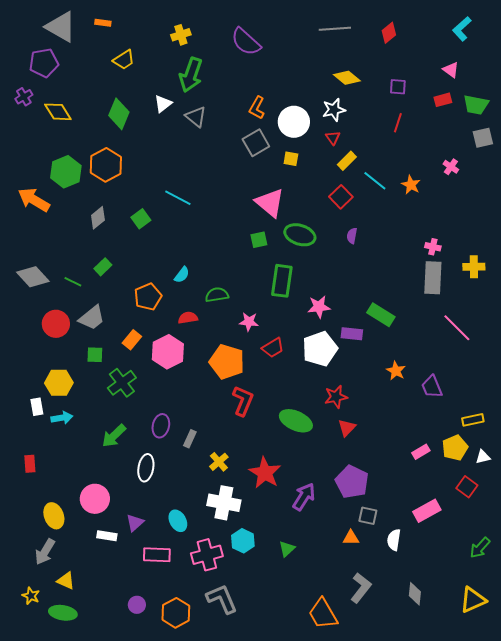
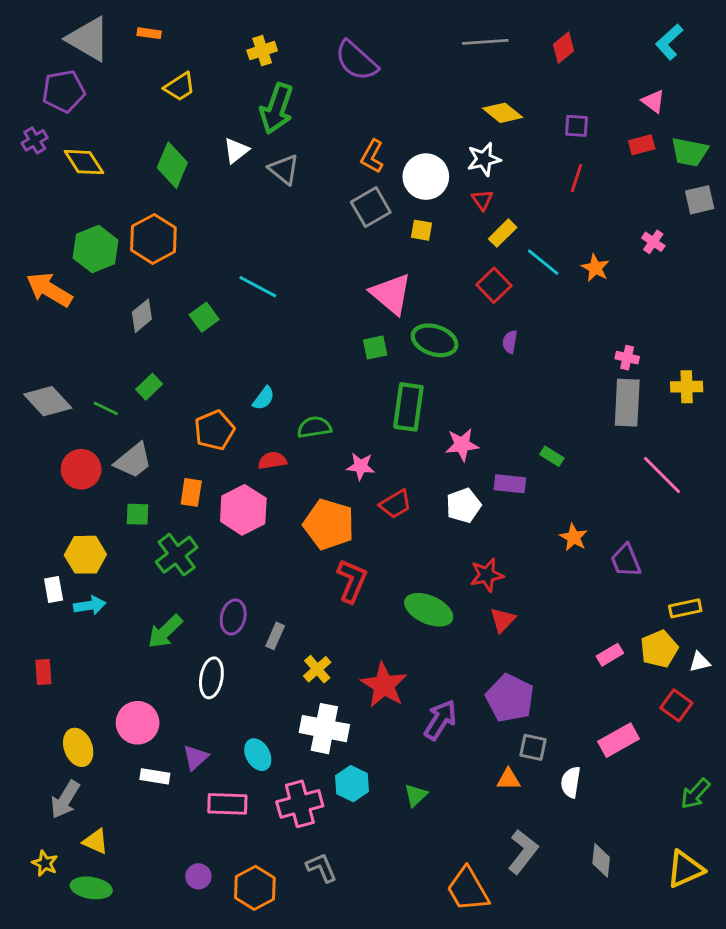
green rectangle: (381, 315) -> (552, 456), size x0.6
orange rectangle: (132, 340) -> (191, 492), turned -30
white pentagon: (320, 349) -> (464, 505), size x0.7
gray L-shape: (222, 599) -> (322, 868), size x0.7

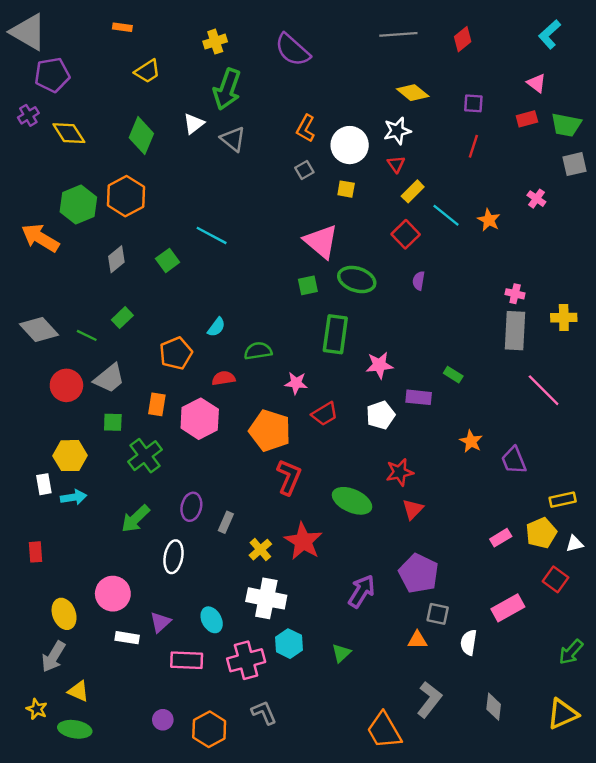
gray triangle: (88, 39) -> (28, 32), moved
gray square: (371, 207) -> (304, 170), size x0.6
red star: (384, 685) -> (303, 541), moved

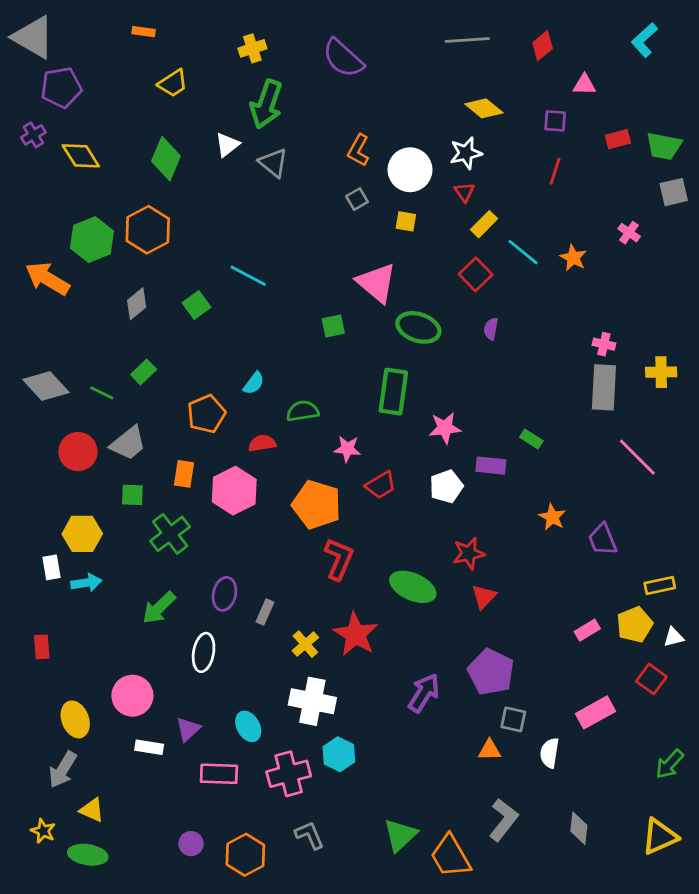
pink triangle: (536, 83) -> (584, 85), moved, turned -36
green square: (308, 285) -> (333, 326), moved
green triangle: (341, 653) -> (400, 835), moved, size x1.5

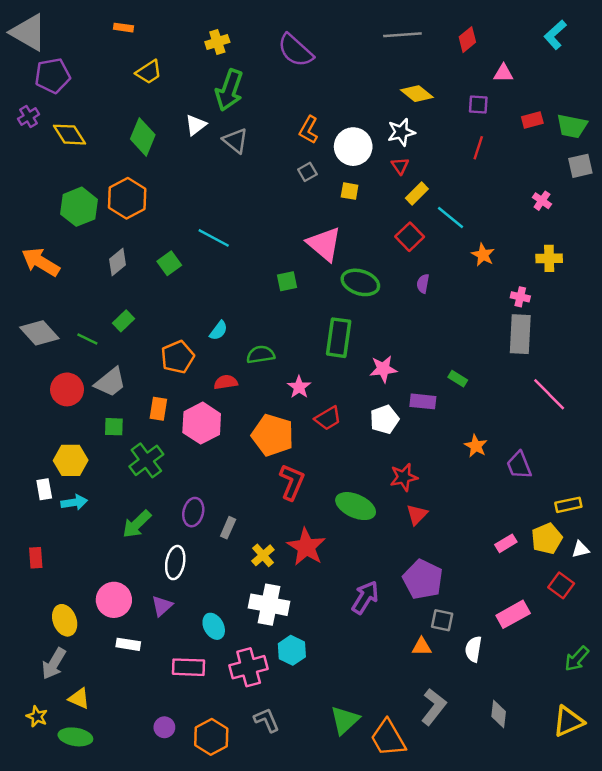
orange star: (573, 258) -> (483, 255), moved
orange arrow: (47, 279) -> (41, 262), moved
yellow cross: (661, 372) -> (549, 258), moved
pink star: (347, 449) -> (299, 387), turned 30
purple triangle: (188, 729) -> (162, 606), moved

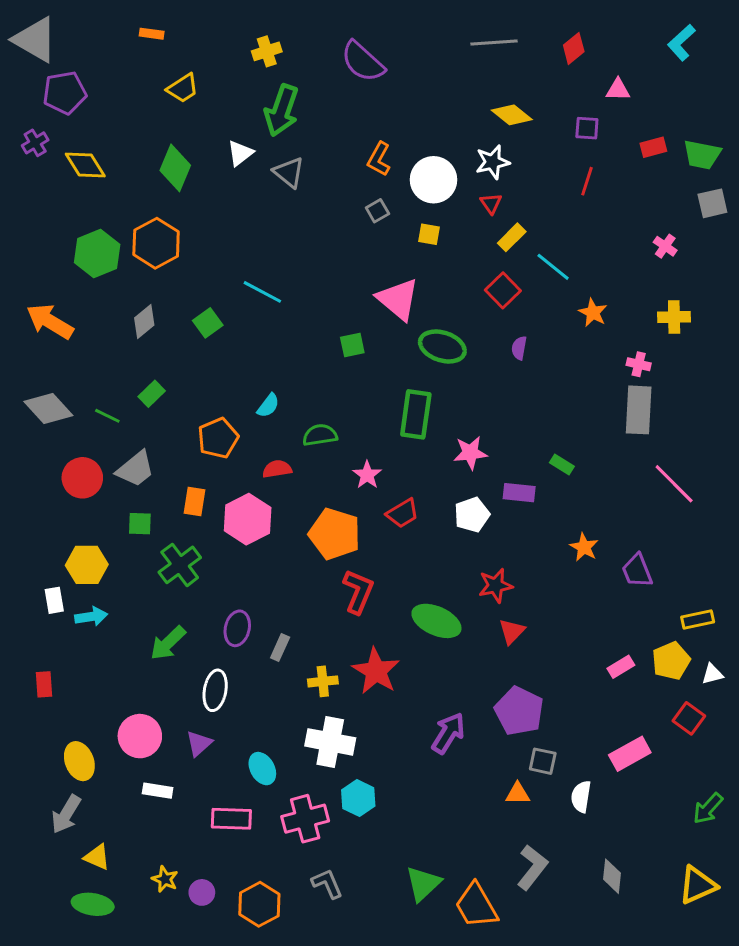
yellow cross: (263, 555) -> (323, 681), turned 35
yellow star: (37, 716) -> (165, 879), moved

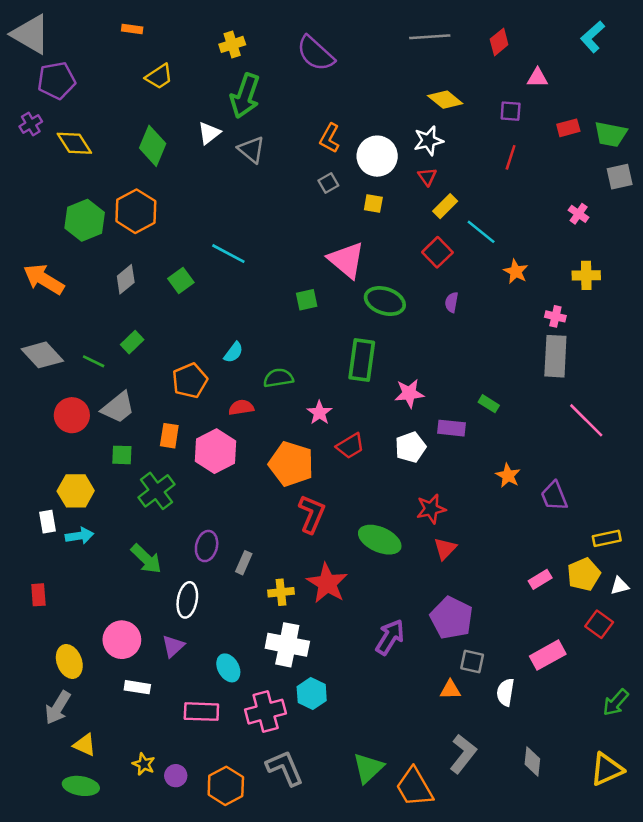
green arrow: (168, 643) -> (146, 559), turned -92
gray L-shape: (327, 884) -> (285, 768), size x1.4

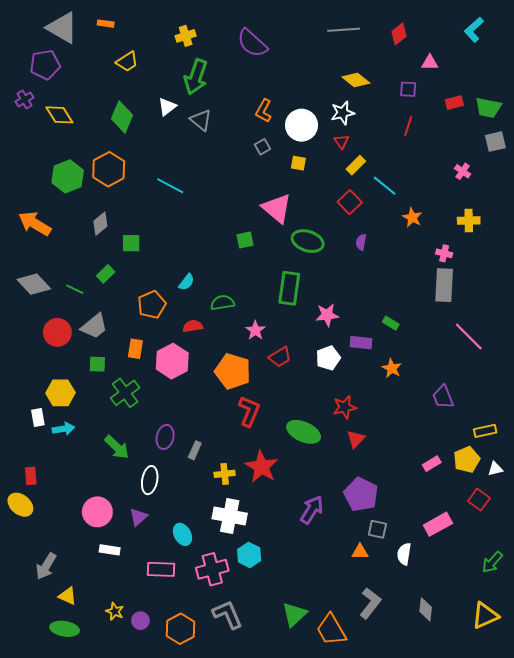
gray triangle: (31, 34) -> (62, 28), moved
cyan line: (228, 254) -> (170, 186), moved
green square: (181, 281) -> (131, 243), moved, turned 36
orange star: (508, 475) -> (392, 368), moved
yellow ellipse: (69, 661) -> (20, 505), moved, turned -30

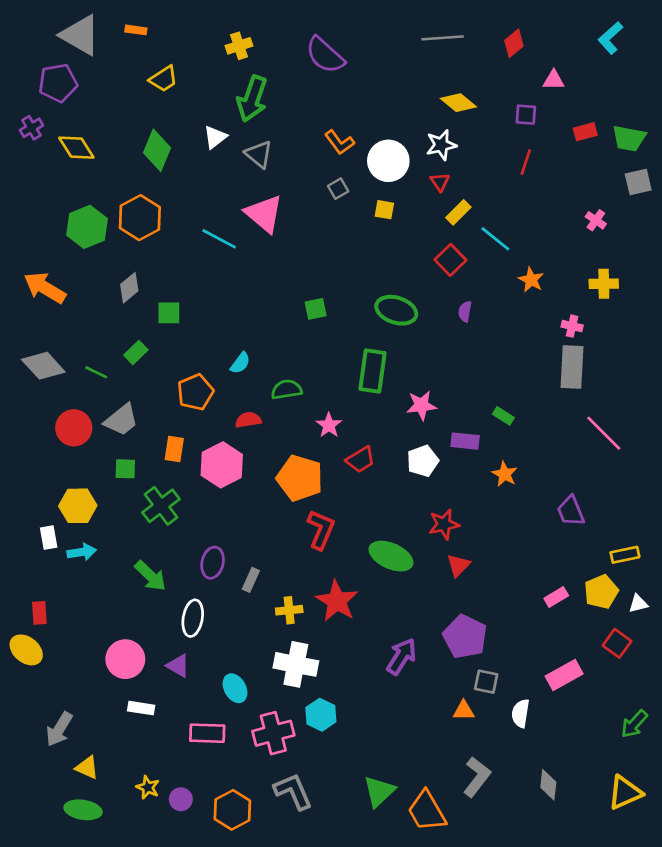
orange L-shape: (264, 111) -> (339, 142), turned -65
pink triangle: (277, 208) -> (264, 214), moved
purple triangle: (138, 517) -> (178, 666), turned -48

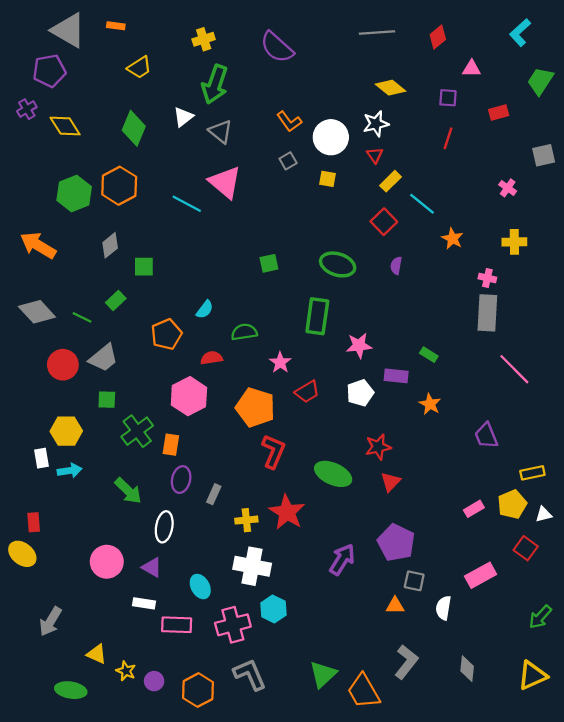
green trapezoid: (629, 138) -> (540, 81), moved, turned 112
orange rectangle: (174, 449) -> (171, 445), moved
white rectangle: (141, 708) -> (144, 603), moved
yellow triangle: (87, 768) -> (97, 654), moved

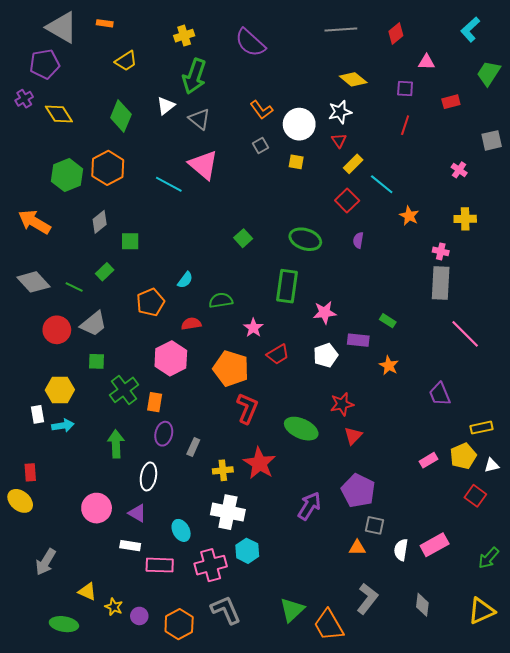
green square: (269, 263) -> (243, 238), turned -30
green arrow: (128, 491) -> (116, 444), turned -136
pink rectangle: (481, 575) -> (435, 545), moved

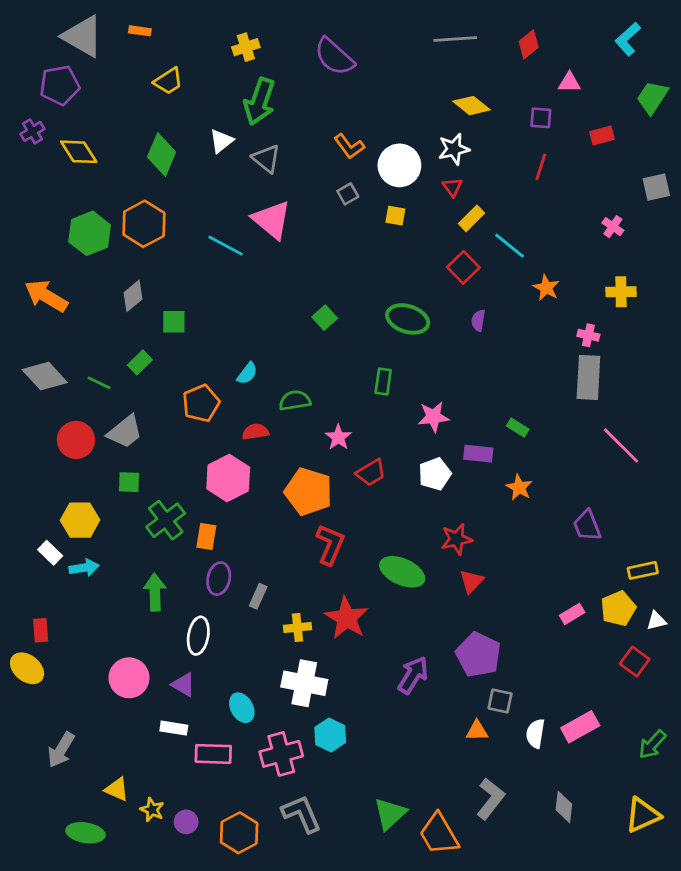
green rectangle: (287, 286) -> (383, 381), size x0.6
white rectangle: (37, 414) -> (50, 553), turned -36

